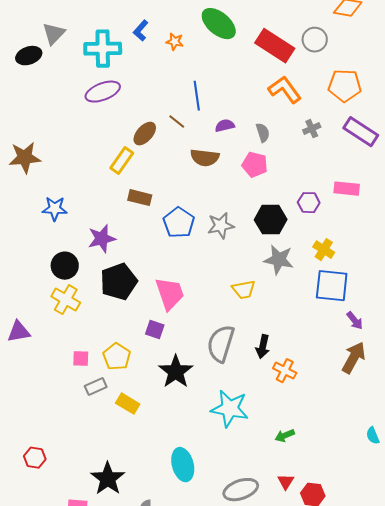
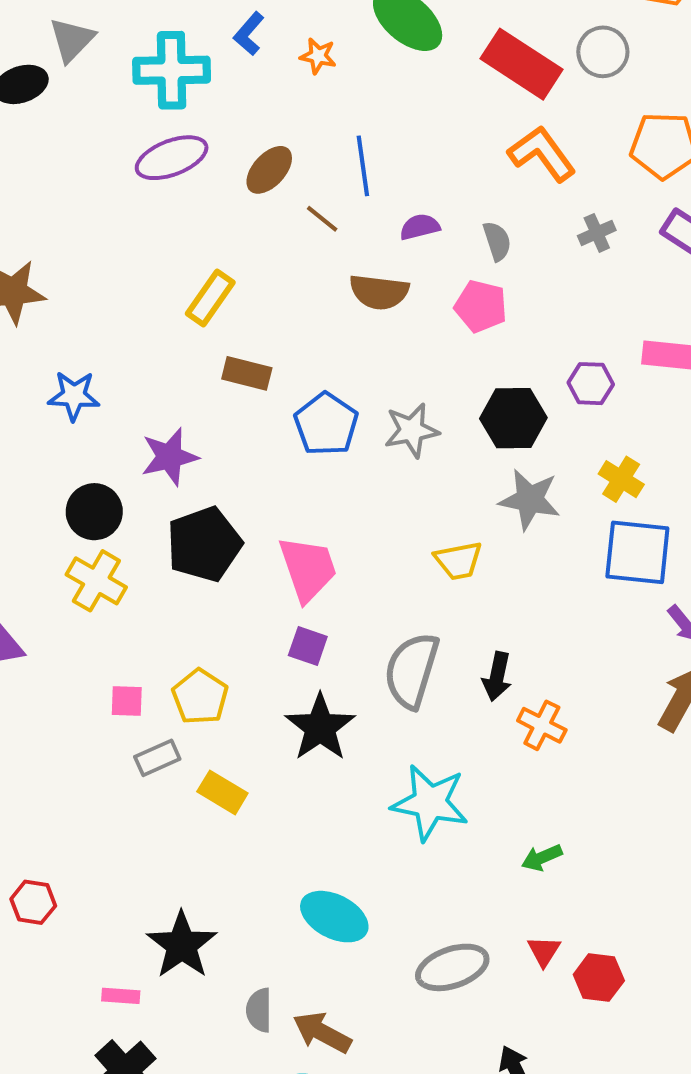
brown ellipse: (145, 134) -> (269, 170), moved
purple square: (155, 330) -> (308, 646), moved
cyan ellipse: (183, 465) -> (334, 917), turned -48

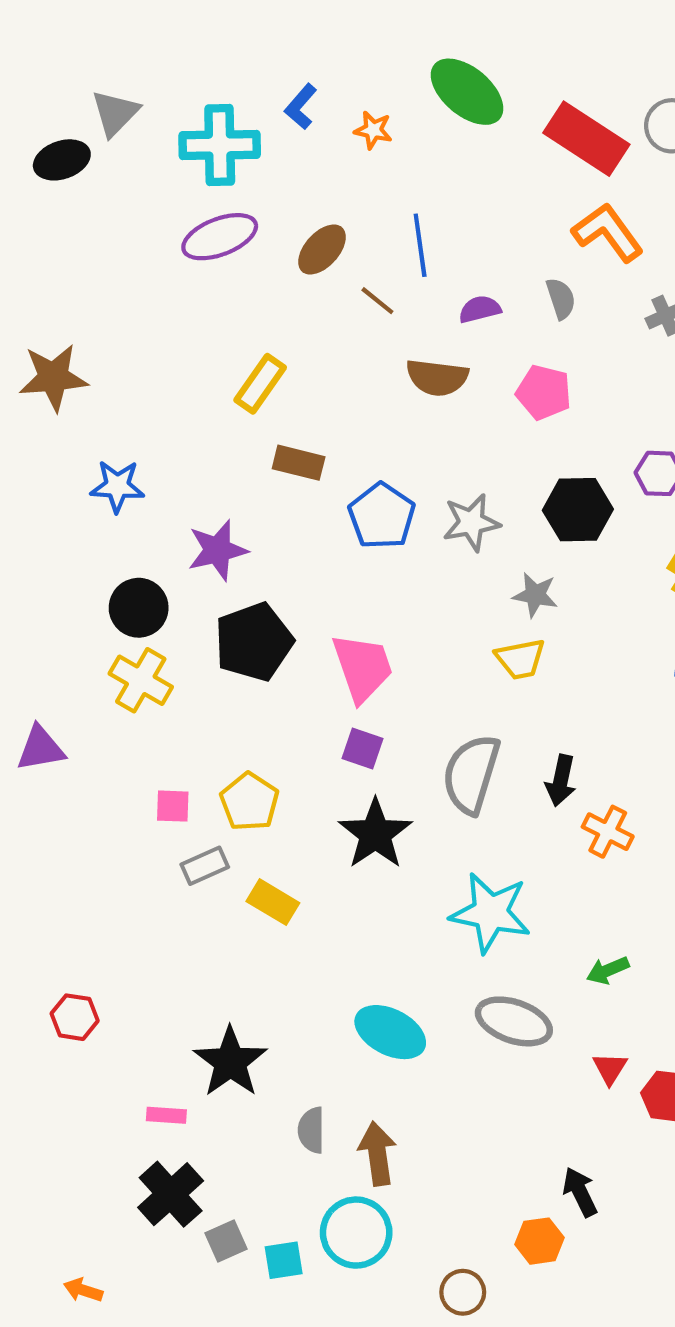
gray semicircle: (497, 241) -> (561, 299), moved
gray star: (530, 499) -> (535, 595), moved, size x0.7
gray ellipse: (452, 967) -> (514, 1021), moved, turned 38
brown arrow: (322, 1033) -> (377, 1154), turned 54

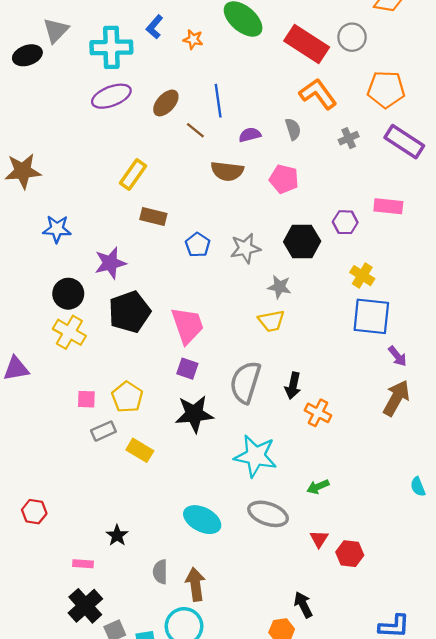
blue pentagon: (382, 516) -> (198, 245), size x0.7
black star: (375, 834) -> (194, 414), turned 30
black star: (230, 1062) -> (117, 535), size x0.6

